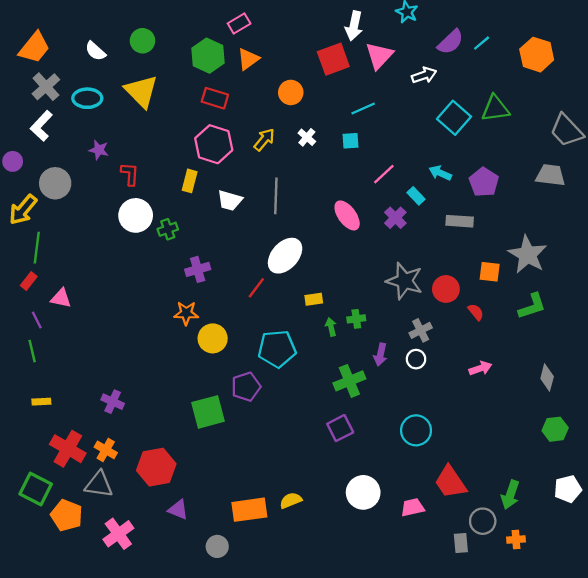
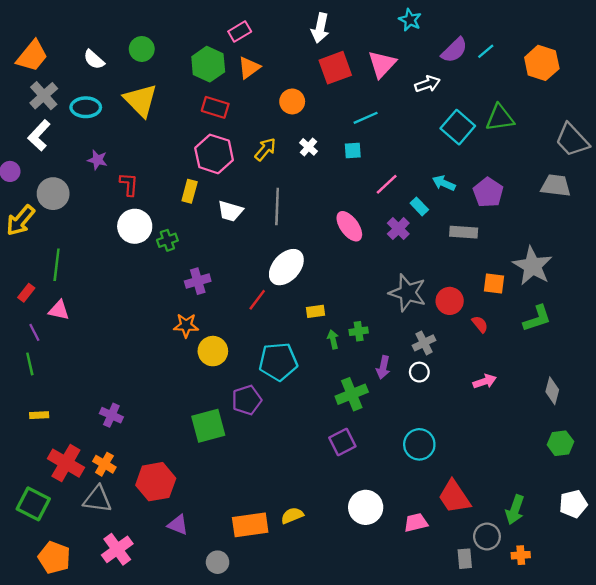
white arrow: (354, 26) -> (320, 28), moved
green line: (37, 248) -> (57, 265), moved
orange pentagon: (67, 515) -> (54, 557), moved

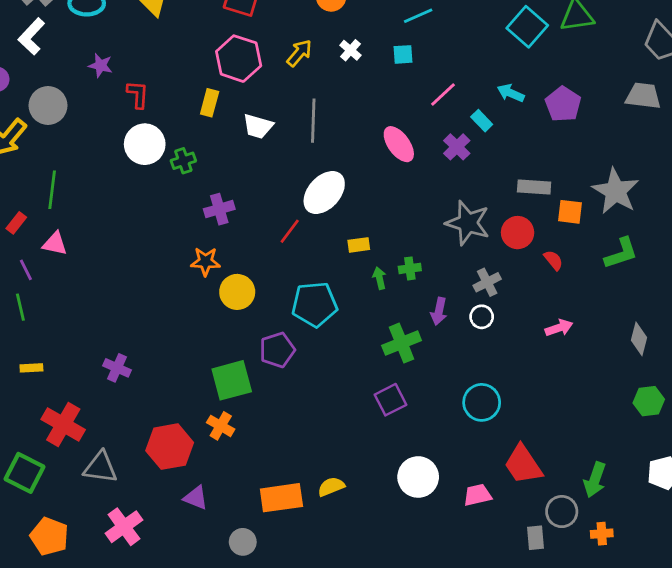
gray rectangle: (464, 232) -> (534, 187), moved
orange cross: (104, 464) -> (221, 426), moved

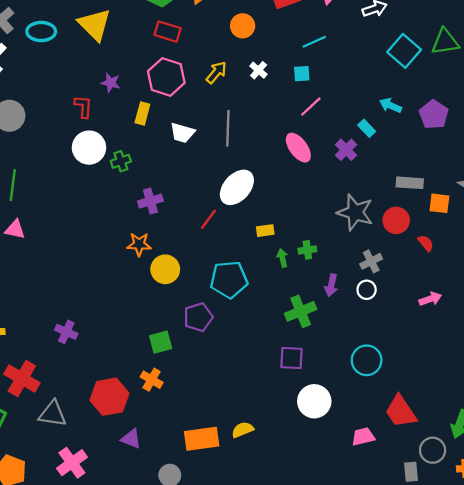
purple star: (100, 65) -> (111, 83), moved
pink line: (443, 94) -> (311, 107), moved
green square: (232, 380) -> (161, 342), size x0.7
purple square: (390, 400) -> (292, 358), turned 30
white circle: (418, 477) -> (314, 401), moved

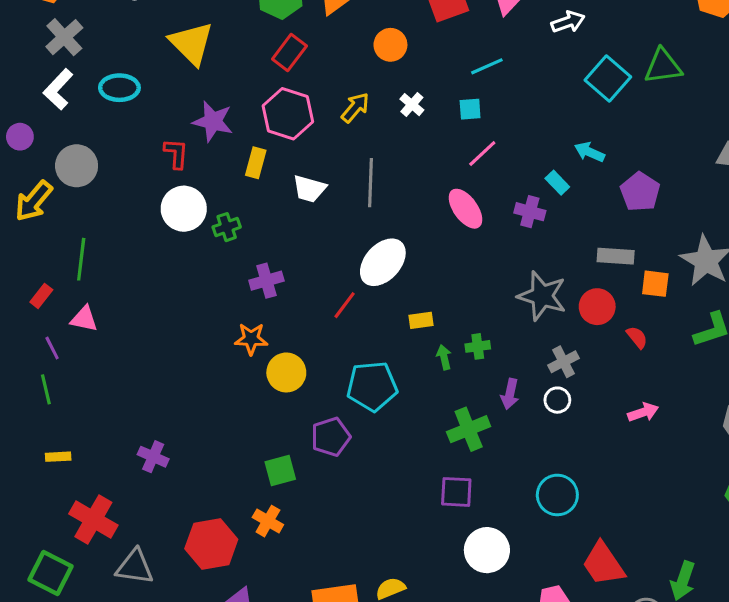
cyan ellipse: (41, 32) -> (119, 88), moved
red rectangle: (167, 32) -> (289, 52), turned -70
purple star: (111, 83) -> (213, 121), size x1.5
purple pentagon: (434, 115) -> (640, 192), moved
purple cross: (346, 150) -> (530, 212), turned -30

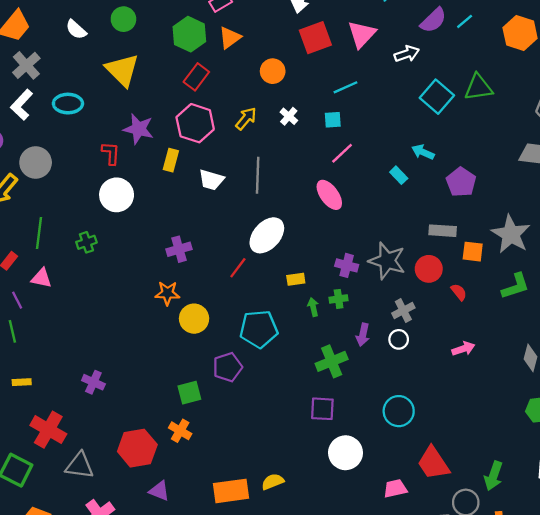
purple cross: (530, 212) -> (347, 265), moved
green cross: (227, 227) -> (86, 242), moved

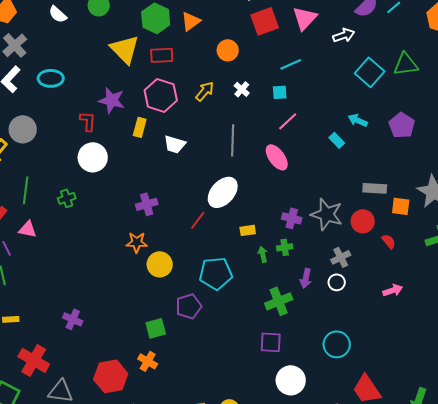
yellow triangle: (122, 70) -> (125, 49), moved
red rectangle: (196, 77) -> (162, 55), turned 50
gray line: (258, 175) -> (233, 140), moved
purple pentagon: (461, 182) -> (402, 125), moved

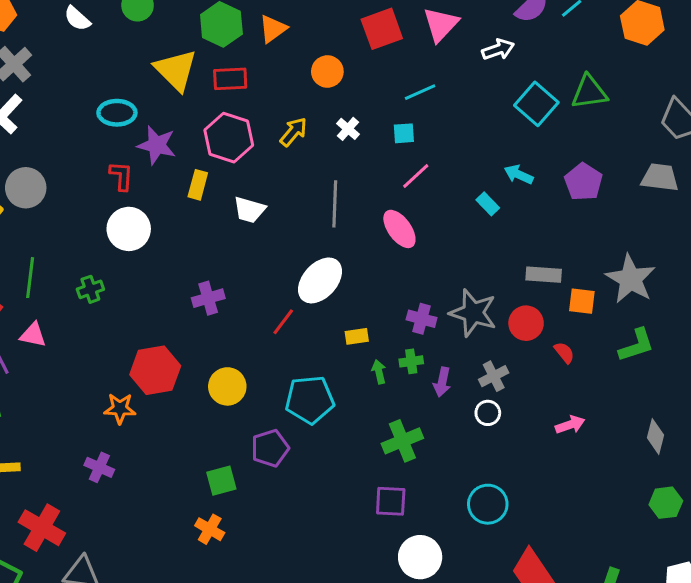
cyan ellipse: (51, 78) -> (117, 113), moved
orange star: (137, 242) -> (120, 408), moved
purple arrow: (306, 278) -> (442, 382), moved
red hexagon: (111, 376) -> (155, 370), moved

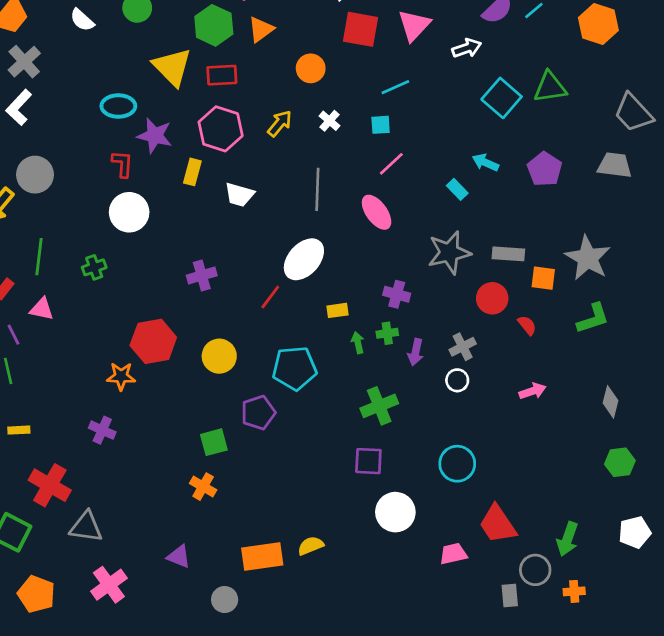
red square: (382, 29) -> (360, 29), turned 30
gray star: (473, 313) -> (449, 253), moved, turned -30

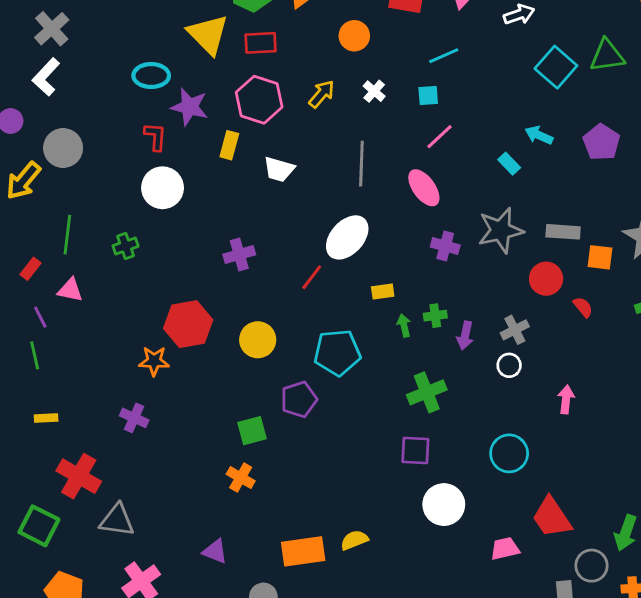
purple cross: (397, 294) -> (445, 246), moved
pink arrow: (533, 391) -> (566, 399), moved, turned -65

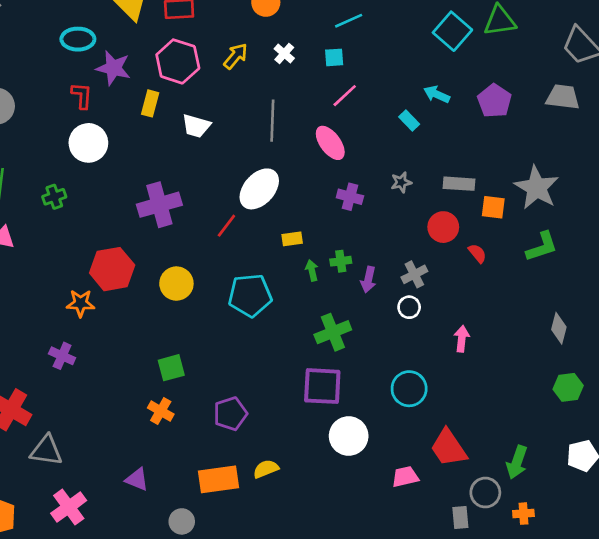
gray star: (501, 230) -> (401, 182), size x0.5
purple cross: (239, 255) -> (159, 205), size x1.5
purple pentagon: (299, 399) -> (230, 414), moved
purple square: (415, 451) -> (322, 386), size x1.4

